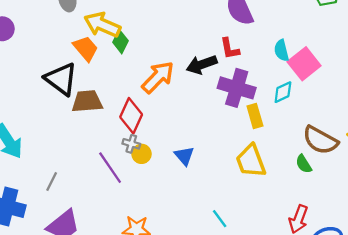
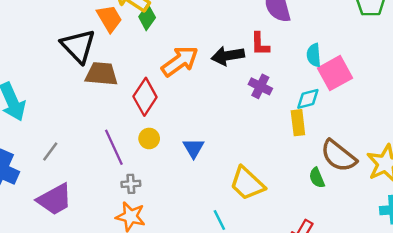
purple cross: (237, 88) -> (260, 86), size x0.6
yellow rectangle: (255, 116) -> (298, 123), moved
gray cross: (131, 144) -> (131, 184), moved, turned -30
yellow trapezoid: (251, 161) -> (247, 183), moved, turned -36

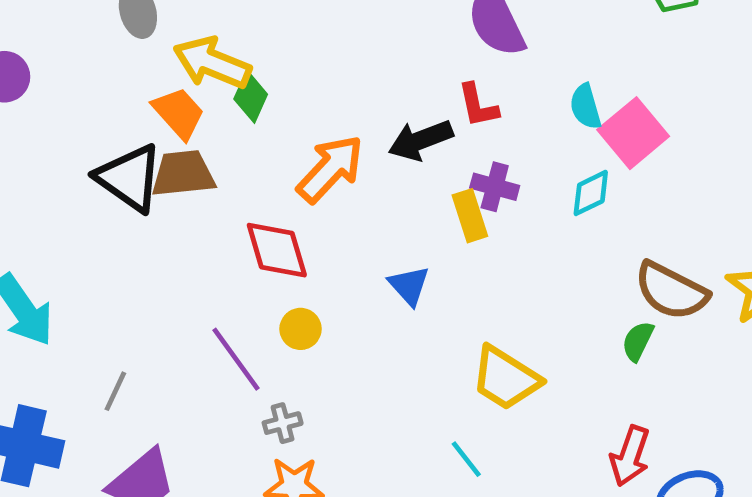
brown trapezoid: (102, 74) -> (183, 174), moved
red diamond: (145, 97) -> (277, 250), turned -39
yellow rectangle: (298, 123) -> (470, 216), moved
blue triangle: (194, 148) -> (409, 286), moved
green semicircle: (317, 178) -> (638, 341), turned 60

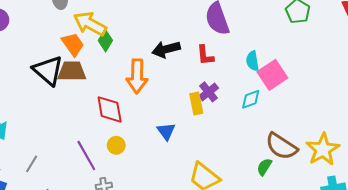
black arrow: (421, 140) -> (166, 49), moved
orange arrow: (330, 169) -> (137, 76), turned 132
purple cross: (495, 187) -> (209, 92), turned 30

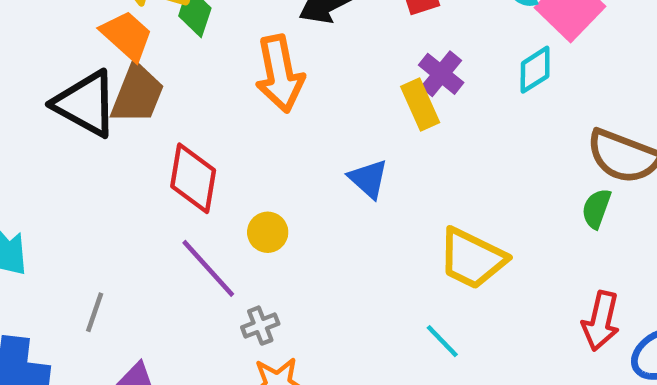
brown trapezoid: (72, 71) -> (137, 94), turned 124
red diamond: (110, 109) -> (193, 178), moved, turned 32

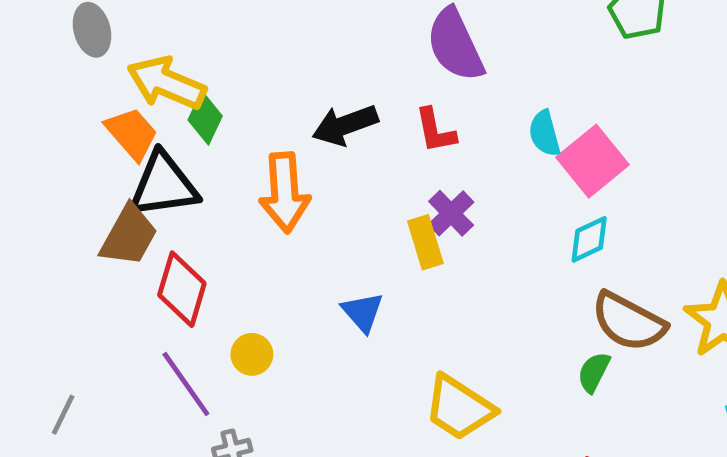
cyan diamond: (535, 70) -> (589, 239), moved
brown trapezoid: (137, 94) -> (129, 236), moved
black triangle: (86, 104) -> (164, 185), moved, turned -44

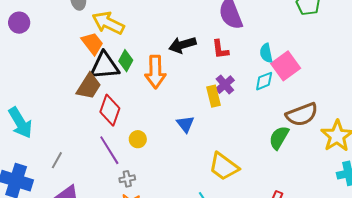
green diamond: (205, 118) -> (126, 61), moved
cyan diamond: (589, 239) -> (264, 81), moved
brown semicircle: (629, 322) -> (302, 115), moved, turned -52
green semicircle: (594, 372) -> (279, 138), moved, size x1.4

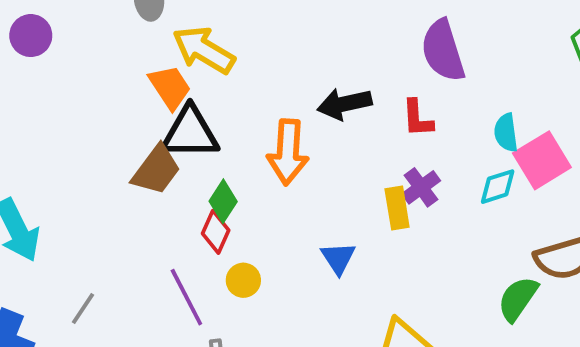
green diamond: (126, 61) -> (223, 201), moved
red diamond: (110, 110) -> (216, 232), moved, size x0.7

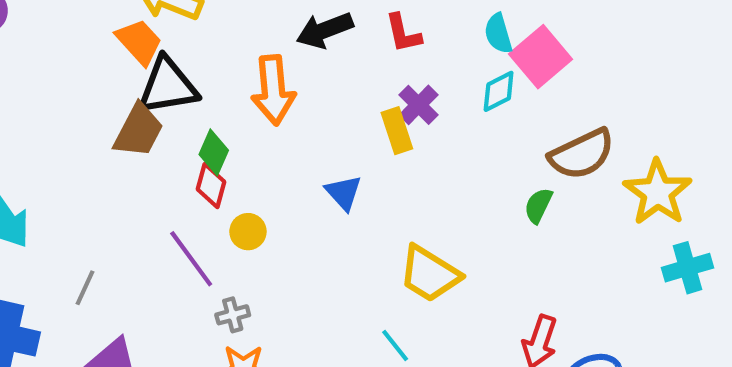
green semicircle: (518, 299) -> (538, 205), size x0.7

